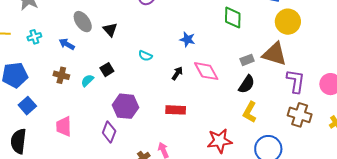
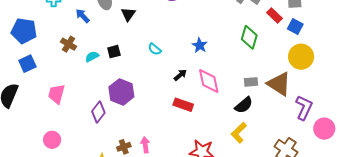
purple L-shape: (296, 81) -> (304, 108), moved
red rectangle: (176, 110) -> (183, 105), moved

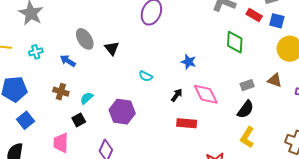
black square: (114, 52) -> (79, 120), moved
brown triangle: (279, 84) -> (275, 80), size x0.6
purple hexagon: (121, 92) -> (122, 112), moved

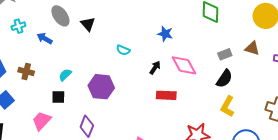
cyan cross: (36, 52) -> (18, 26), moved
brown cross: (61, 92) -> (26, 71), moved
black square: (79, 120) -> (58, 97), turned 32
pink trapezoid: (61, 143) -> (42, 121), turned 45

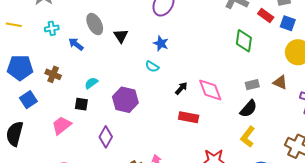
blue star: (165, 34) -> (161, 43), moved

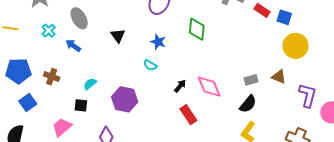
gray ellipse: (95, 24) -> (79, 18), moved
cyan cross: (52, 28) -> (49, 31), turned -32
green diamond: (244, 41) -> (197, 29), moved
red rectangle: (189, 117) -> (188, 115), turned 48

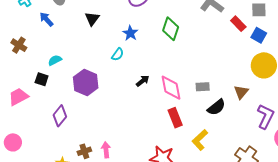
cyan semicircle: (150, 65) -> (118, 54), turned -96
brown triangle: (279, 77) -> (241, 92), turned 35
gray rectangle: (251, 80) -> (203, 87), moved
black semicircle: (248, 104) -> (216, 107), moved
red rectangle: (188, 115) -> (175, 118), moved

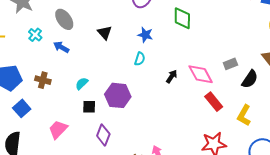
black square: (42, 79) -> (89, 107), moved

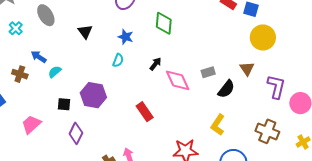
blue arrow: (61, 47) -> (39, 57), moved
black arrow: (172, 76) -> (155, 64), moved
cyan semicircle: (82, 83) -> (55, 72), moved
red rectangle: (214, 102) -> (145, 112), moved

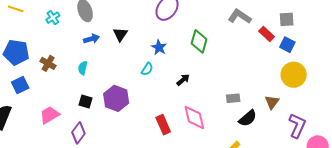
blue arrow: (39, 57) -> (92, 39), moved, turned 119
cyan semicircle: (55, 72) -> (83, 68), turned -48
pink diamond: (178, 80) -> (194, 117), moved
purple diamond: (76, 133) -> (78, 133), moved

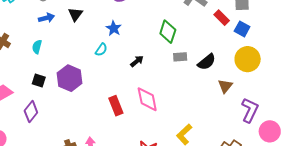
green diamond: (199, 41) -> (168, 32), moved
gray rectangle: (233, 98) -> (180, 57), moved
black semicircle: (248, 118) -> (207, 62), moved

